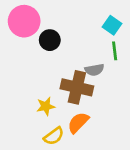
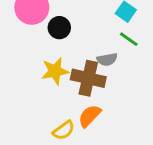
green line: (115, 51) -> (129, 39), turned -48
yellow star: (46, 106) -> (55, 71), moved, size x1.4

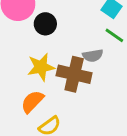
orange semicircle: (90, 116) -> (32, 102), moved

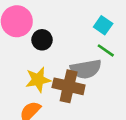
gray semicircle: (93, 56) -> (86, 69), size x1.6

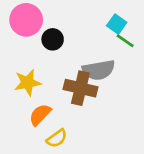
green line: (106, 50) -> (125, 41), moved
yellow star: (38, 80) -> (28, 83), moved

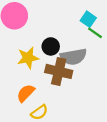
black circle: (53, 39) -> (51, 46), moved
yellow star: (28, 83) -> (28, 58), moved

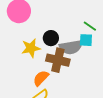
cyan square: (88, 19) -> (86, 40), moved, turned -32
orange semicircle: (26, 93) -> (41, 78), moved

